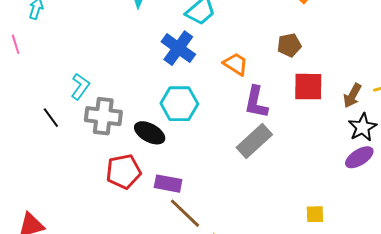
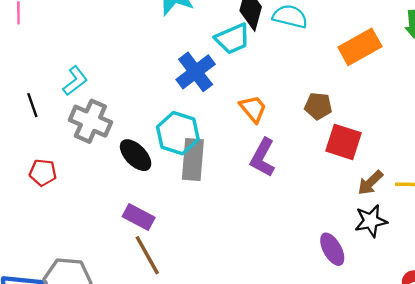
red square: (308, 87) -> (343, 142), moved
gray rectangle: (254, 141) -> (193, 159), moved, turned -60
purple ellipse: (359, 157) -> (332, 249), moved, turned 76
red pentagon: (124, 172) -> (43, 173), moved, size x0.7

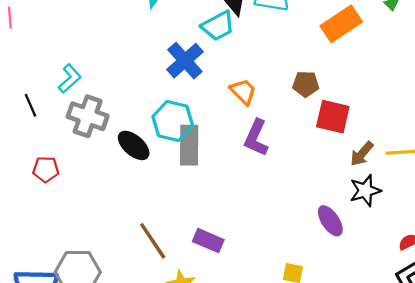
purple rectangle: (139, 217) -> (208, 241), moved

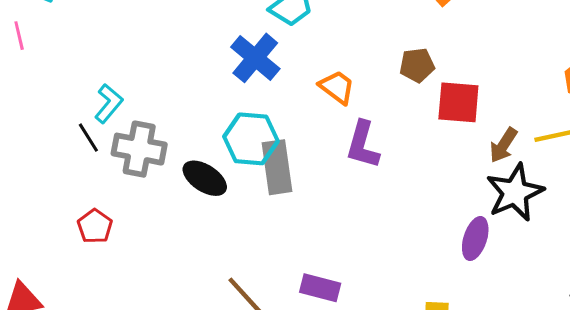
black line: (30, 105) -> (88, 138), moved
red pentagon: (46, 169) -> (95, 226), turned -30
black star: (365, 191) -> (515, 192), size x1.4
purple ellipse: (330, 221) -> (475, 239), turned 60

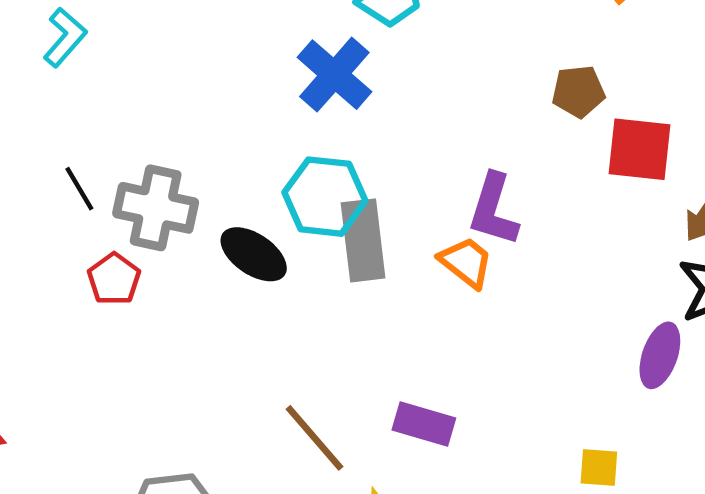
orange trapezoid: (337, 87) -> (466, 262), moved
cyan L-shape: (109, 103) -> (65, 37), moved
red pentagon: (95, 226) -> (114, 279), moved

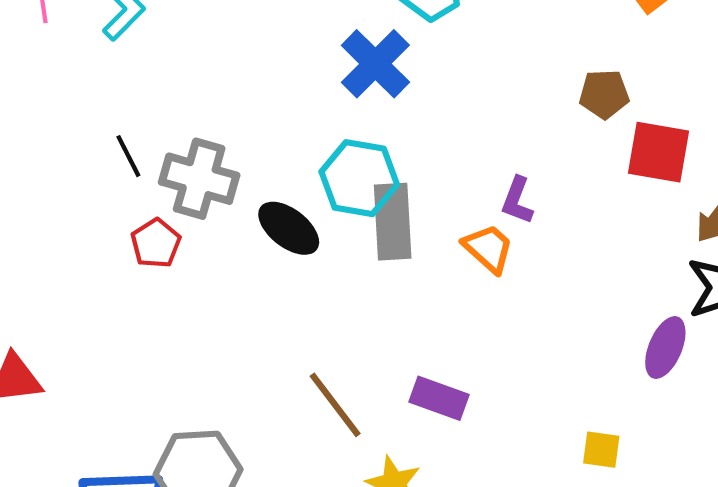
purple L-shape: (493, 210) -> (517, 200), size x0.7

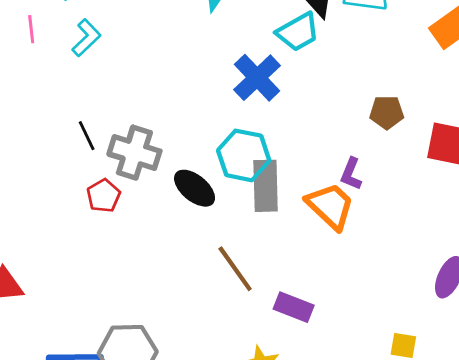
brown pentagon: (604, 94) -> (387, 112), moved
orange trapezoid: (488, 248) -> (330, 206), size x1.4
brown line: (335, 405) -> (235, 269), moved

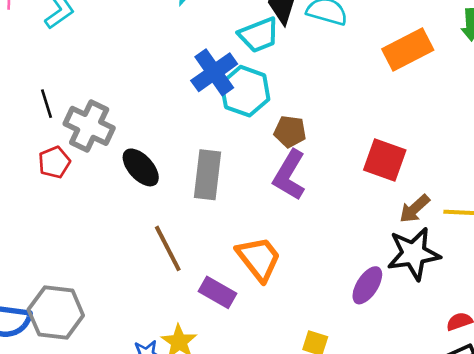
brown pentagon: (387, 112) -> (290, 132), moved
cyan hexagon: (244, 155) -> (245, 91), moved
purple L-shape: (351, 174) -> (289, 175), size x1.6
orange trapezoid: (330, 206) -> (259, 259), moved

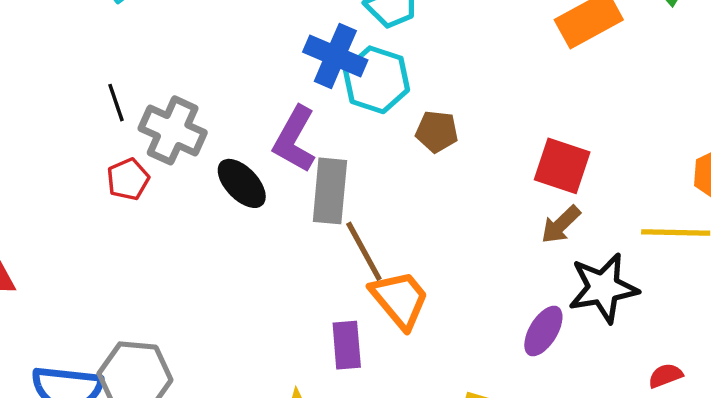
blue cross: (214, 72) -> (335, 56), turned -30
purple L-shape: (289, 175) -> (295, 139), moved
brown arrow: (415, 209) -> (561, 225), moved
brown line: (168, 248) -> (364, 251), moved
purple rectangle: (217, 292) -> (347, 345), turned 57

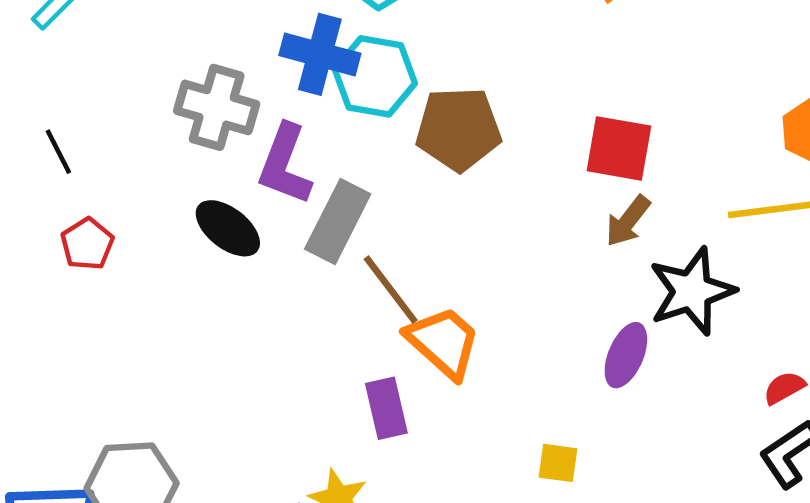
gray cross: (173, 130) -> (217, 107), moved
brown pentagon: (437, 132) -> (458, 129), size x1.6
gray rectangle: (330, 191) -> (338, 222), turned 30

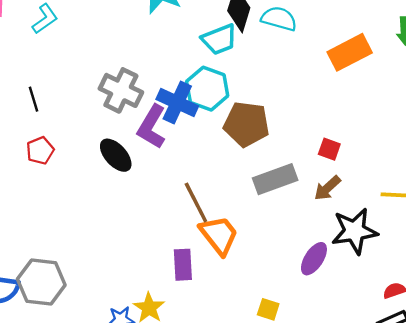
blue cross: (320, 54) -> (177, 103), moved
red square: (619, 148) -> (329, 149), size x0.6
gray rectangle: (338, 222) -> (275, 179), moved, turned 33

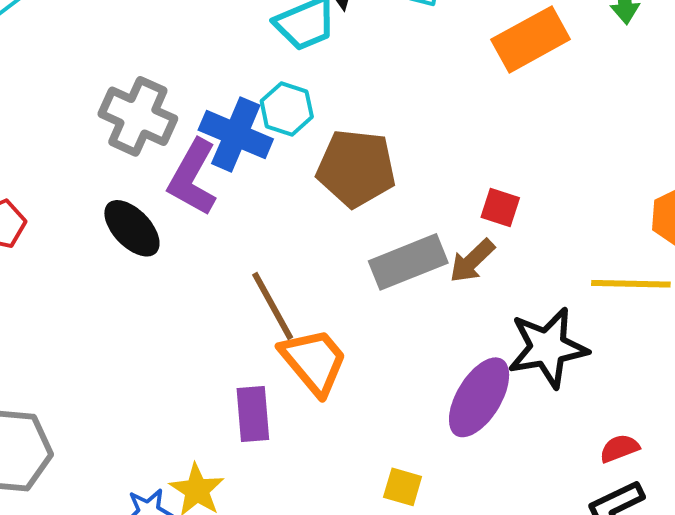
cyan hexagon: (207, 89) -> (287, 109), size x0.7
brown arrow: (327, 188) -> (472, 261), moved
purple ellipse: (314, 259) -> (479, 397), size x1.4

